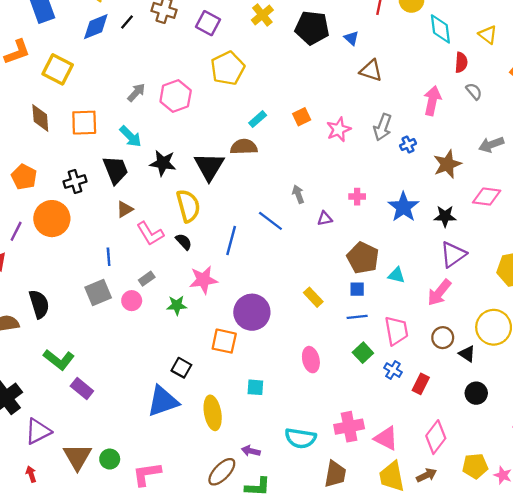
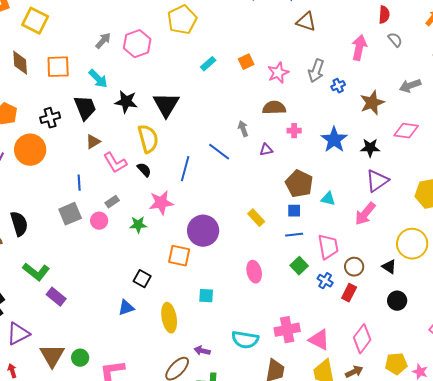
brown semicircle: (244, 147) -> (274, 108), moved
brown circle: (443, 338) -> (354, 267), moved
blue triangle: (163, 401) -> (126, 308), size x0.6

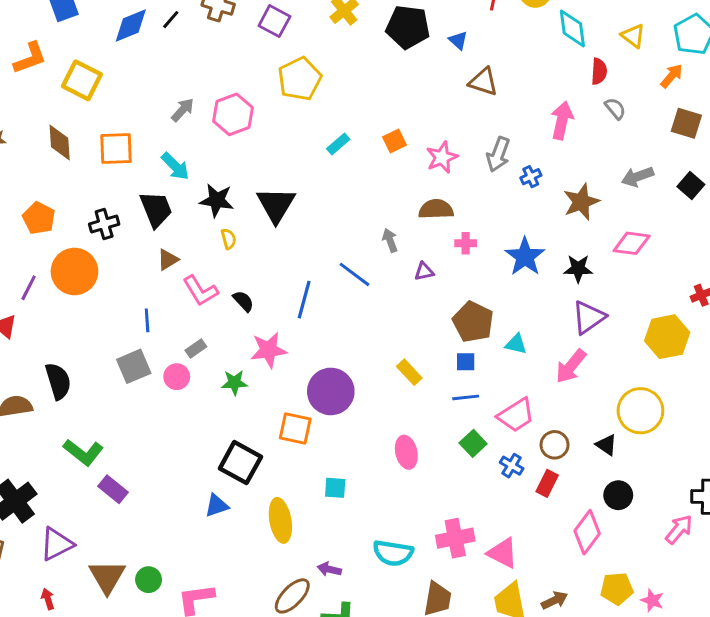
yellow semicircle: (148, 139) -> (229, 239), moved, size x0.5
pink trapezoid: (328, 247) -> (516, 415), turned 68
black square: (142, 279) -> (240, 463), size x1.6
pink diamond: (362, 339) -> (587, 532), moved

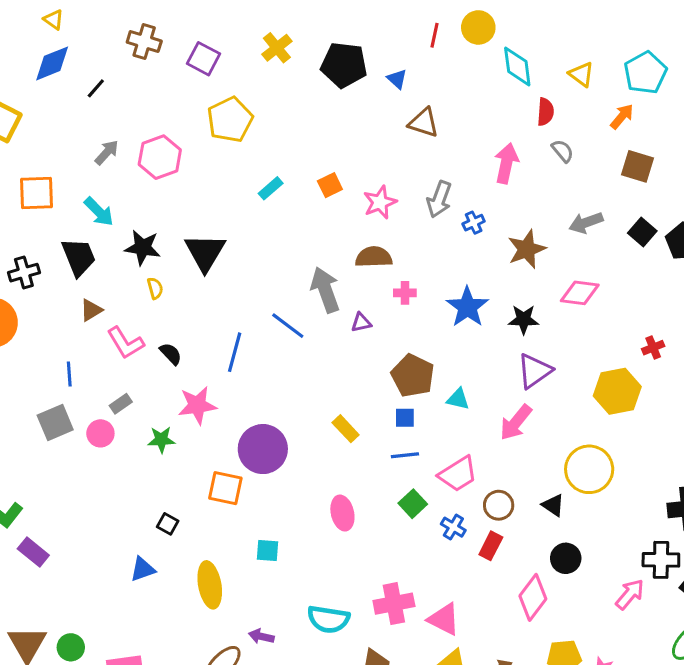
black line: (171, 20) -> (96, 88), moved
gray arrow: (390, 240) -> (325, 290), size x1.8
black square: (240, 463) -> (168, 524), size x0.5

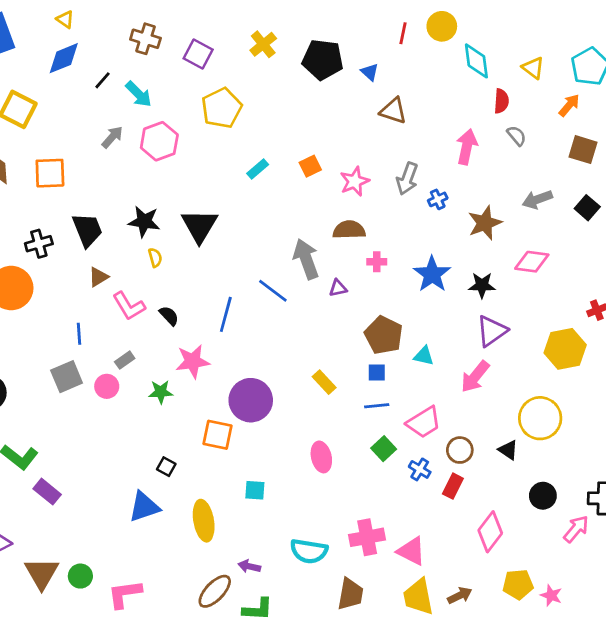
cyan arrow: (99, 212) -> (139, 94), moved
black circle: (566, 558) -> (543, 496), moved
blue triangle: (143, 569) -> (144, 507), size x1.4

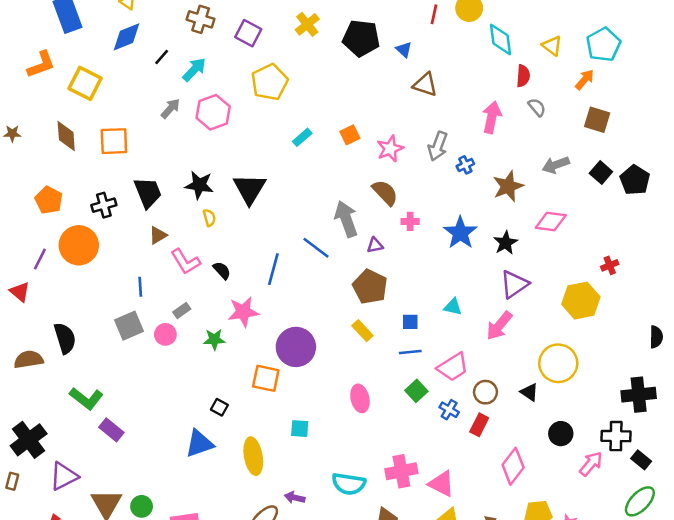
cyan arrow: (139, 94) -> (194, 70), turned -92
brown semicircle: (349, 230) -> (385, 193), turned 48
black star: (482, 285) -> (506, 243), turned -30
brown pentagon: (384, 335) -> (370, 287), moved

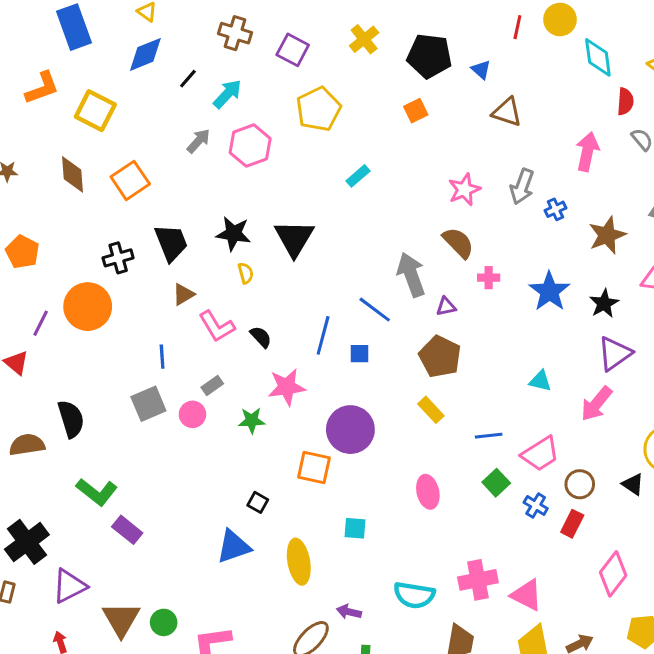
orange square: (350, 135) -> (416, 111), moved
orange square: (114, 141) -> (130, 180), turned -32
orange pentagon: (49, 200) -> (22, 252), moved
blue square: (410, 322) -> (360, 354), moved

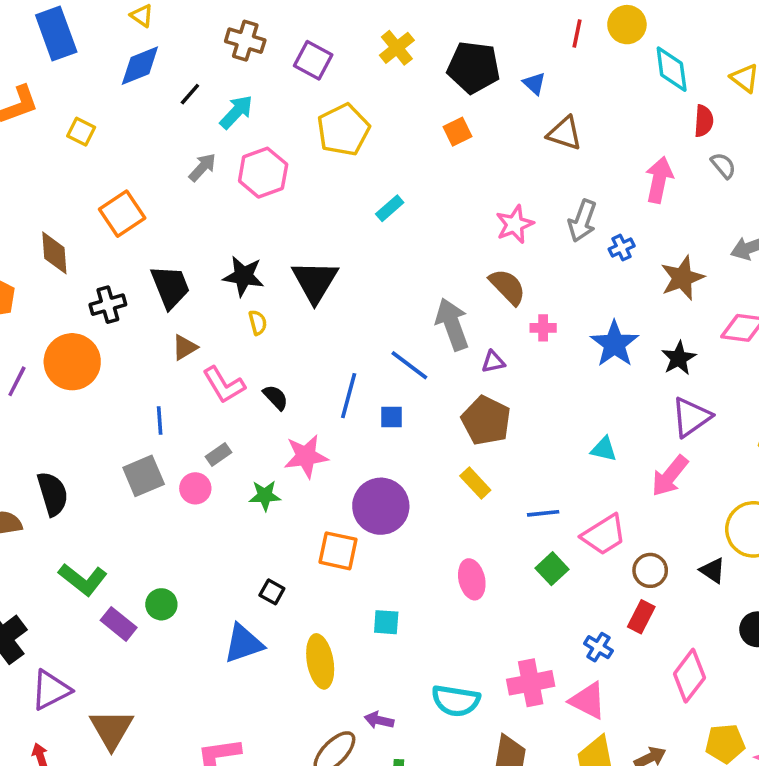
yellow square: (95, 111) -> (81, 132), size x0.6
brown diamond: (72, 174) -> (54, 253), moved
blue cross: (536, 505) -> (598, 647), moved
green circle: (164, 622) -> (161, 604), moved

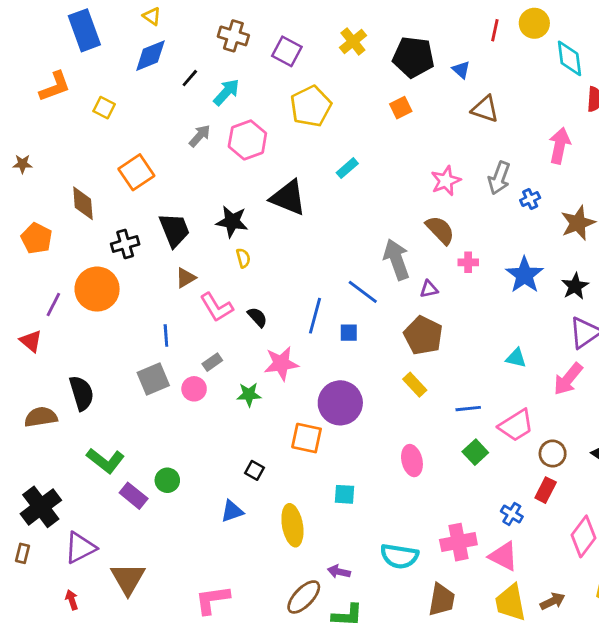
black triangle: (315, 281) -> (288, 198), moved, turned -39
blue triangle: (243, 644) -> (232, 511), size x0.7

